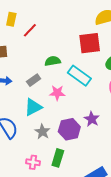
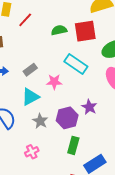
green semicircle: (53, 61) -> (59, 30), moved
green rectangle: (58, 158) -> (73, 145), moved
pink cross: (33, 162) -> (32, 152), turned -32

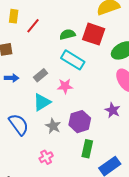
red square: (85, 31) -> (94, 34), turned 30
cyan rectangle: (76, 64) -> (73, 60), moved
purple star: (89, 107) -> (113, 110), moved

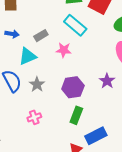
cyan triangle: (42, 102) -> (28, 56), moved
gray star: (53, 126) -> (37, 84), moved

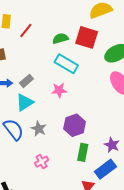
gray rectangle: (41, 36) -> (26, 81), moved
purple star: (107, 81) -> (112, 145), moved

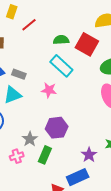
gray rectangle: (26, 81) -> (19, 74), turned 48
gray star: (39, 129) -> (30, 139), moved
green rectangle: (83, 152) -> (45, 155), moved

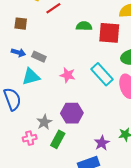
red square: (87, 44) -> (109, 33), turned -30
cyan rectangle: (61, 66) -> (102, 74), moved

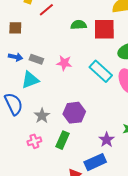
pink star: (68, 75) -> (64, 63), moved
gray star: (44, 122) -> (42, 116), moved

